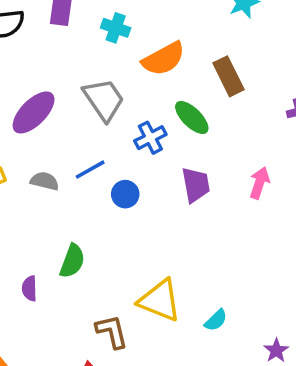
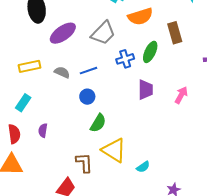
gray trapezoid: (104, 100) -> (103, 33), turned 68
green ellipse: (192, 118) -> (150, 52), turned 60
blue circle: (125, 194) -> (87, 97), moved
green semicircle: (72, 261) -> (98, 123), moved

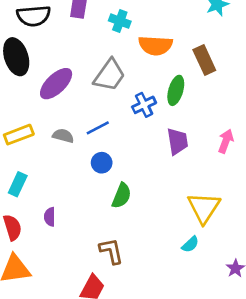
orange semicircle: (140, 16) -> (155, 45), turned 30
yellow triangle: (114, 150) -> (204, 208), moved, turned 40

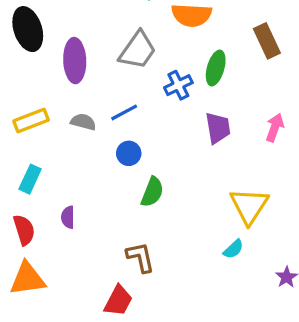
brown rectangle: (204, 60) -> (267, 41), moved
purple ellipse: (56, 84) -> (75, 61), turned -48

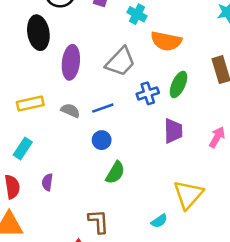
cyan semicircle: (233, 249) -> (159, 221), moved

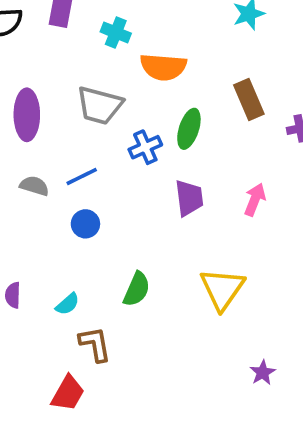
gray trapezoid: (120, 62) -> (100, 105), turned 68
green semicircle: (115, 173) -> (137, 289), moved
cyan semicircle: (159, 221) -> (68, 304), moved

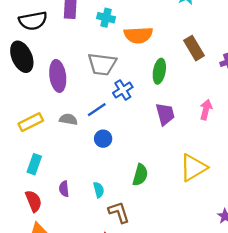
blue cross: (145, 147) -> (123, 90), moved
yellow triangle: (222, 289) -> (193, 168), turned 32
cyan semicircle: (68, 304) -> (99, 190), turned -56

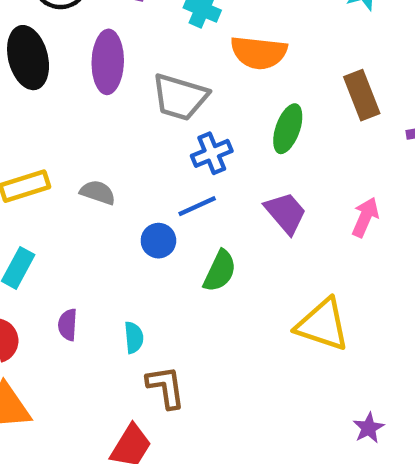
purple ellipse: (58, 76) -> (108, 62), moved
blue line: (97, 110) -> (197, 206), moved
purple trapezoid: (165, 114) -> (286, 213), turned -35
yellow triangle: (193, 168) -> (323, 325), turned 40
green semicircle: (140, 175) -> (220, 271), moved

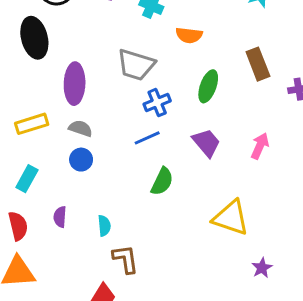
orange semicircle: (259, 53) -> (189, 35), size x0.7
purple ellipse: (108, 62) -> (75, 84), moved
blue circle: (158, 241) -> (81, 160), moved
purple star: (369, 428) -> (262, 268), moved

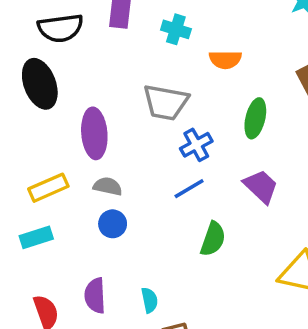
cyan rectangle: (27, 179) -> (36, 237), moved, turned 50
purple semicircle: (60, 217) -> (95, 296), size x1.4

